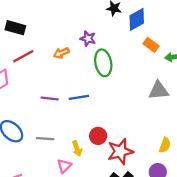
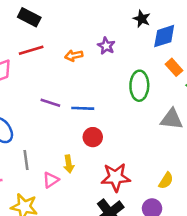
green ellipse: (103, 63) -> (139, 86), moved
red circle: (98, 136) -> (93, 137), moved
gray line: (45, 139) -> (26, 160), moved, turned 66

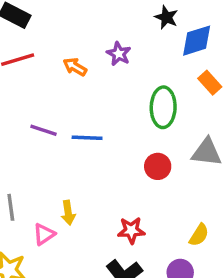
orange arrow: (74, 56) -> (75, 67), turned 42
red circle: (93, 137) -> (158, 166), moved
red star: (116, 177) -> (131, 230), size x0.7

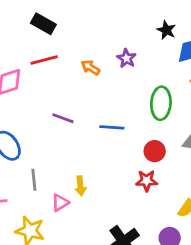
blue line: (87, 138) -> (112, 127), moved
red star: (131, 230) -> (147, 181), moved

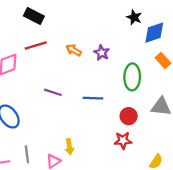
purple star: (126, 58) -> (102, 53), moved
gray line: (34, 180) -> (27, 154), moved

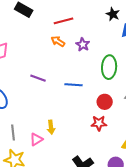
red line: (36, 46) -> (64, 21), moved

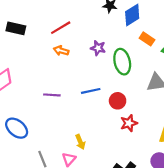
purple star: (83, 45) -> (98, 48), moved
red circle: (105, 102) -> (118, 101), moved

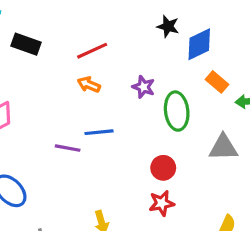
blue line: (91, 91) -> (99, 132), moved
red star: (129, 123) -> (162, 203), moved

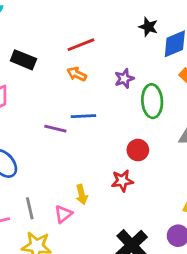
black rectangle: (26, 44) -> (23, 60), moved
purple star: (143, 87) -> (124, 79), turned 30
red star: (162, 203) -> (122, 181), moved

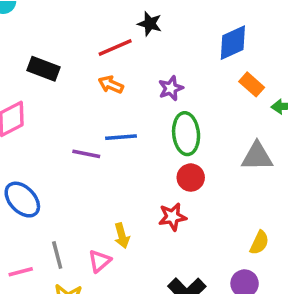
black star: (148, 27) -> (150, 24), moved
green ellipse: (152, 101) -> (186, 134), moved

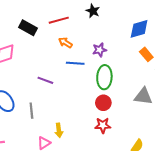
red line: (115, 47) -> (59, 20), moved
blue line: (121, 137) -> (75, 63), moved
red star: (172, 217) -> (103, 125), moved
gray line: (57, 255) -> (31, 111), moved

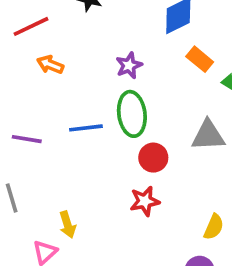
purple star: (99, 50) -> (129, 65), moved
blue line: (75, 63) -> (86, 128), moved
red circle: (103, 103) -> (153, 158), moved

